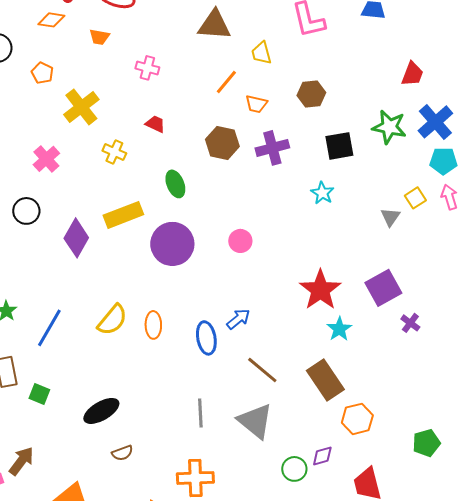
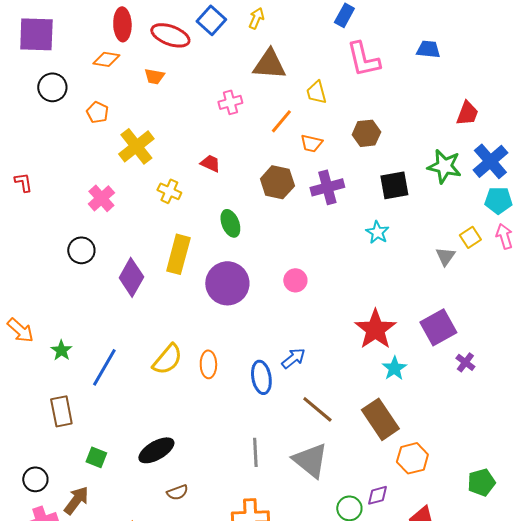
pink cross: (147, 68) -> (230, 102), moved, turned -30
yellow rectangle: (123, 215) -> (178, 254), turned -54
green square: (39, 394) -> (96, 457), moved

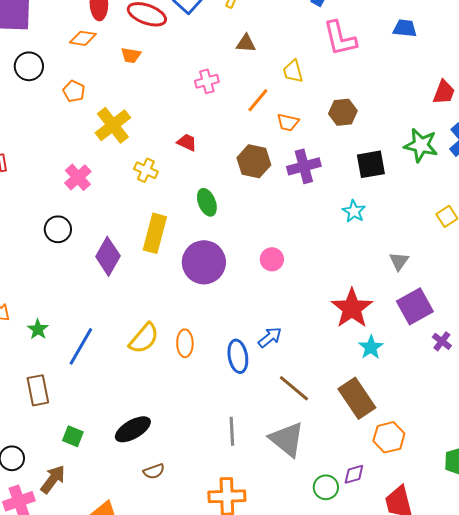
brown triangle: (269, 64) -> (246, 43), size x0.6
gray triangle: (445, 256) -> (399, 261), moved

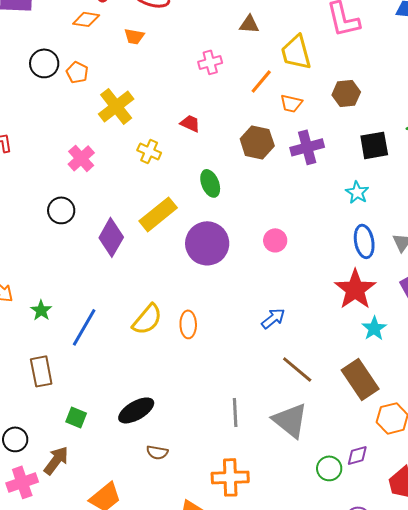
black circle: (29, 66) -> (44, 63), moved
yellow trapezoid: (293, 71) -> (296, 52), size x1.5
yellow rectangle: (155, 233) -> (158, 214), turned 36
blue ellipse: (238, 356) -> (364, 241), moved
brown semicircle: (154, 471) -> (157, 452), turned 30

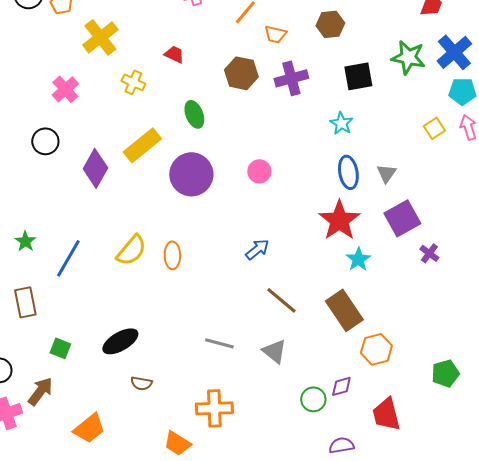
gray line: (235, 412) -> (219, 343), turned -72
gray triangle: (290, 420) -> (274, 351), size x0.7

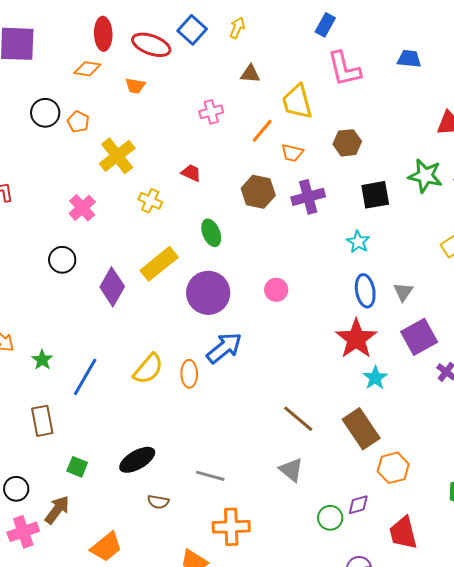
blue arrow: (257, 249) -> (224, 348), moved, size x1.5
gray line: (219, 343) -> (210, 476), moved

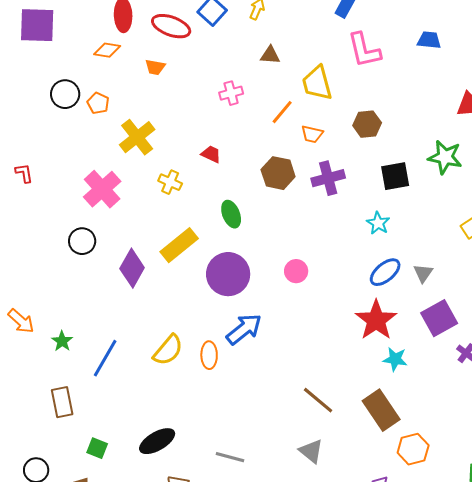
pink cross: (82, 208) -> (102, 189), size x1.4
blue ellipse: (365, 291) -> (385, 272), turned 60
cyan star: (375, 378) -> (395, 359), turned -30

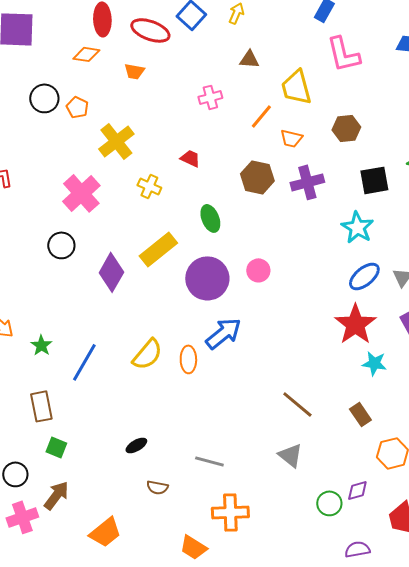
cyan star: (378, 223) -> (357, 227), size x1.4
pink circle: (296, 271) -> (258, 270), moved
brown rectangle: (381, 410) -> (360, 414), size x0.6
black ellipse: (157, 441) -> (136, 445), size x0.6
green square: (97, 448) -> (56, 447), moved

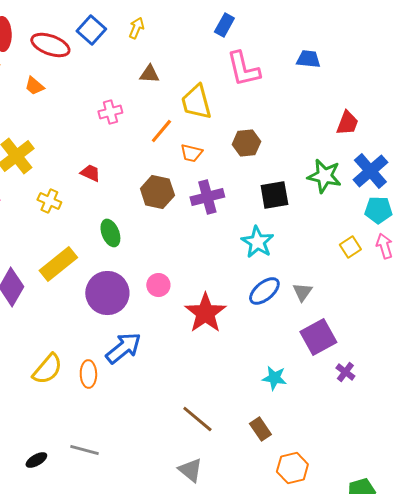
orange trapezoid: (134, 71) -> (34, 86), turned 30
red star: (355, 324) -> (205, 313), moved
gray line: (209, 461) -> (84, 450), moved

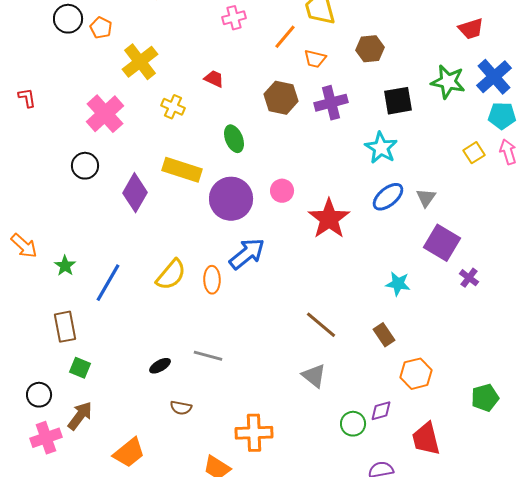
red trapezoid: (347, 123) -> (471, 29), turned 52
yellow rectangle: (58, 264) -> (182, 170), turned 57
purple square: (318, 337) -> (442, 243), turned -30

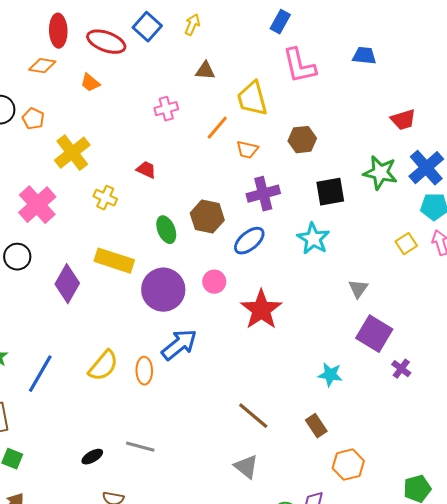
brown hexagon: (281, 98) -> (207, 217), moved
blue ellipse: (388, 197) -> (249, 241), moved

